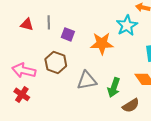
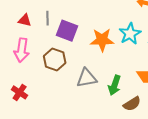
cyan star: (127, 25) -> (130, 34), moved
purple square: (68, 34) -> (67, 31), size x1.5
pink arrow: (24, 70) -> (22, 50), moved, turned -95

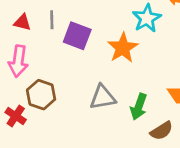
cyan star: (130, 34) -> (147, 18), moved
orange star: (102, 40) -> (123, 48), turned -30
brown hexagon: (55, 59) -> (41, 95), moved

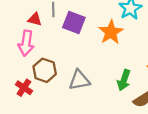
red triangle: (22, 22) -> (35, 19), moved
gray triangle: (103, 97) -> (79, 80), moved

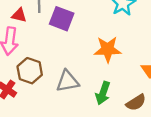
orange star: (111, 32) -> (108, 49), moved, turned 30
green arrow: (124, 80) -> (103, 93), moved

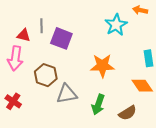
brown hexagon: (30, 71) -> (46, 75), moved

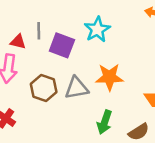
cyan star: (116, 25) -> (97, 30), moved
gray triangle: (67, 94) -> (77, 88), moved

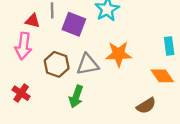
green arrow: (105, 122) -> (76, 97), moved

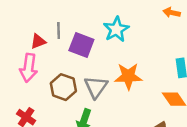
red triangle: (33, 21) -> (38, 41), turned -35
gray triangle: (88, 64) -> (96, 87), turned -45

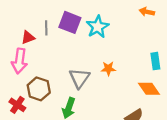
purple square: (81, 45) -> (70, 22), moved
orange star: (128, 76) -> (108, 68), size x0.6
brown hexagon: (63, 87) -> (39, 89), moved

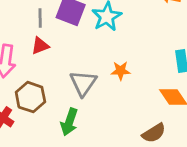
red triangle: (28, 37) -> (40, 46), moved

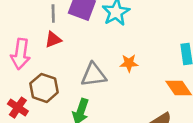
gray triangle: (83, 83) -> (94, 75), turned 48

